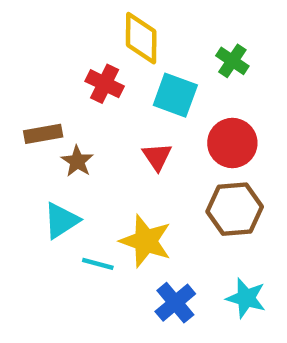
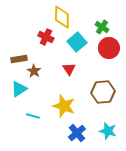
cyan square: (175, 95) -> (77, 42), turned 30
red circle: (232, 143) -> (109, 48), moved
cyan triangle: (61, 221) -> (19, 89), moved
cyan line: (98, 264) -> (33, 116), moved

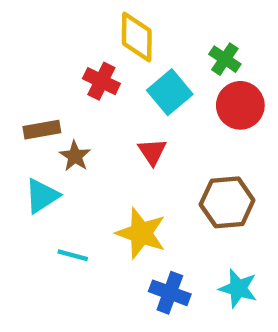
blue cross: (77, 133) -> (170, 293), turned -30

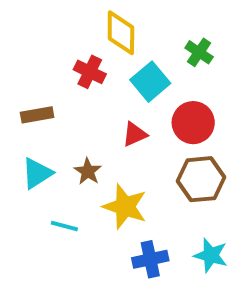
red circle: (240, 105) -> (193, 123), moved
red triangle: (152, 152) -> (135, 134), turned 40
brown star: (75, 156) -> (88, 171), moved
blue cross: (170, 293) -> (150, 259), turned -32

